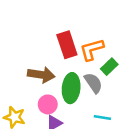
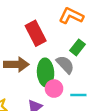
orange L-shape: (92, 49) -> (71, 16), moved, turned 50
pink circle: (48, 104) -> (54, 89), moved

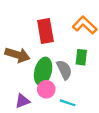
green rectangle: (78, 47) -> (81, 57), turned -49

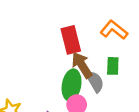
brown arrow: (18, 55) -> (82, 65), moved, turned -135

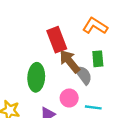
green ellipse: (72, 85) -> (36, 77), moved

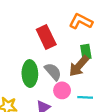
brown arrow: (70, 61) -> (79, 66), moved, turned -95
gray semicircle: (83, 75) -> (53, 72), moved

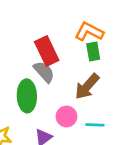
green rectangle: (86, 52) -> (93, 52), moved
gray semicircle: (53, 72) -> (44, 72), moved

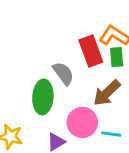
red rectangle: (47, 51) -> (91, 51), moved
pink circle: (66, 116) -> (82, 122), size x1.4

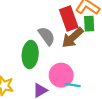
brown arrow: (107, 93) -> (73, 38), moved
cyan line: (111, 134) -> (73, 85), moved

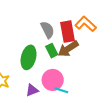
green rectangle: (89, 24) -> (52, 51), moved, turned -32
gray semicircle: (47, 36) -> (47, 30), moved

